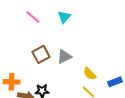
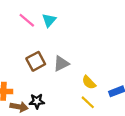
cyan triangle: (64, 17) -> (49, 20), moved

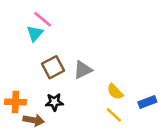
cyan triangle: (49, 20) -> (35, 34), moved
black star: (37, 101) -> (54, 102), moved

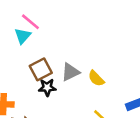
yellow semicircle: (115, 92) -> (96, 78), moved
black star: (54, 102) -> (47, 87), moved

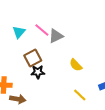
pink line: (30, 22) -> (42, 30), moved
gray triangle: (70, 72) -> (56, 36), moved

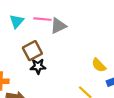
pink line: (42, 30) -> (42, 19), turned -35
yellow semicircle: (76, 65) -> (99, 65), moved

